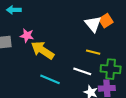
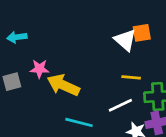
orange square: (106, 21) -> (142, 33), turned 32
white line: (82, 71) -> (120, 105), turned -36

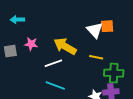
yellow arrow: (63, 85) -> (65, 46), moved
white line: (120, 105) -> (53, 63), moved

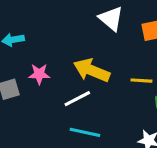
white triangle: (95, 30) -> (111, 19), moved

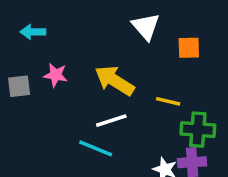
white line: (77, 99) -> (111, 121), moved

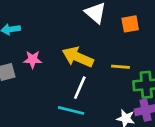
white line: (111, 121) -> (80, 88), turned -40

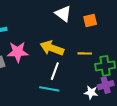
pink star: (33, 59) -> (18, 52), size x1.5

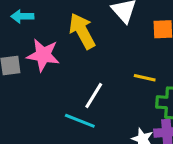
yellow arrow: (52, 48) -> (82, 31), moved, turned 30

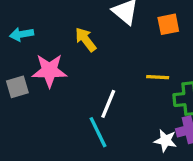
yellow arrow: (82, 31) -> (86, 40), size x0.7
cyan line: (80, 121) -> (98, 132), turned 52

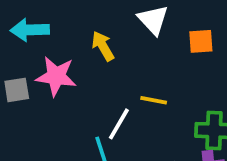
cyan arrow: (22, 34) -> (30, 30), size x1.4
yellow line: (158, 77) -> (154, 100), moved

